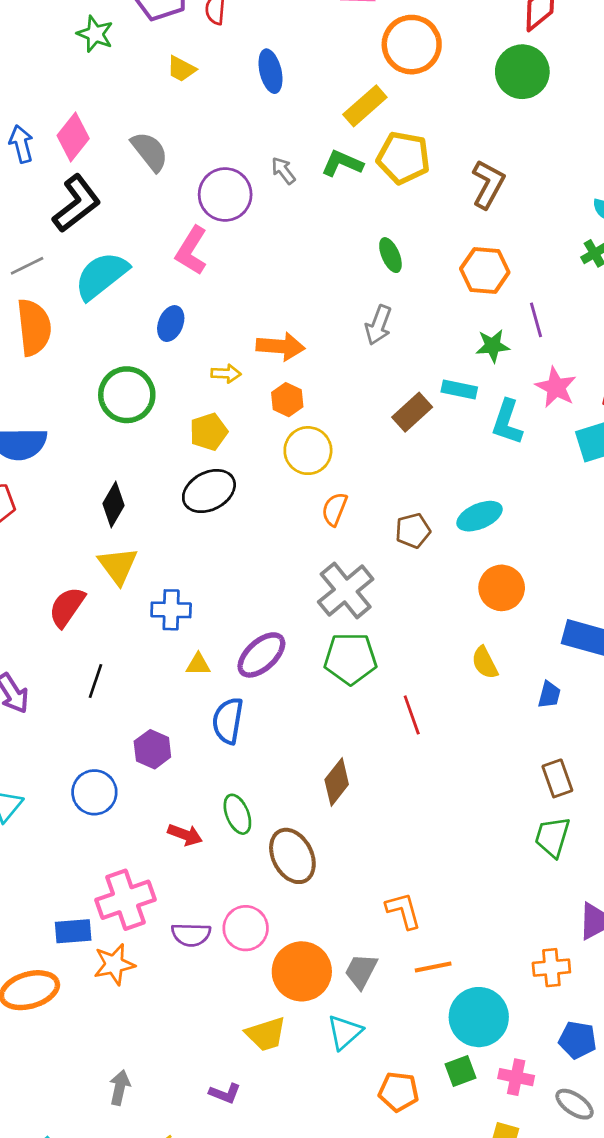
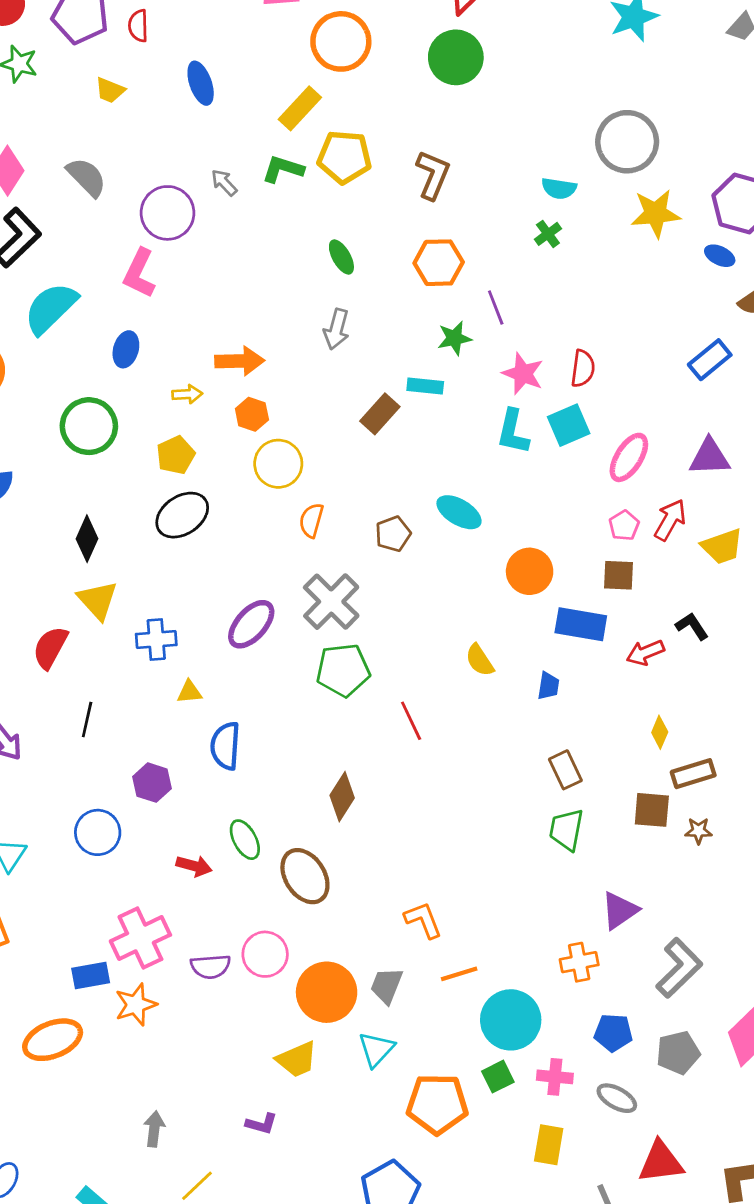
cyan L-shape: (507, 422) -> (513, 432), moved
cyan ellipse: (480, 516) -> (459, 512), turned 60
orange circle: (502, 588) -> (530, 571), moved
purple ellipse: (261, 655) -> (251, 624), moved
orange pentagon: (399, 1092) -> (437, 1104), size x1.5

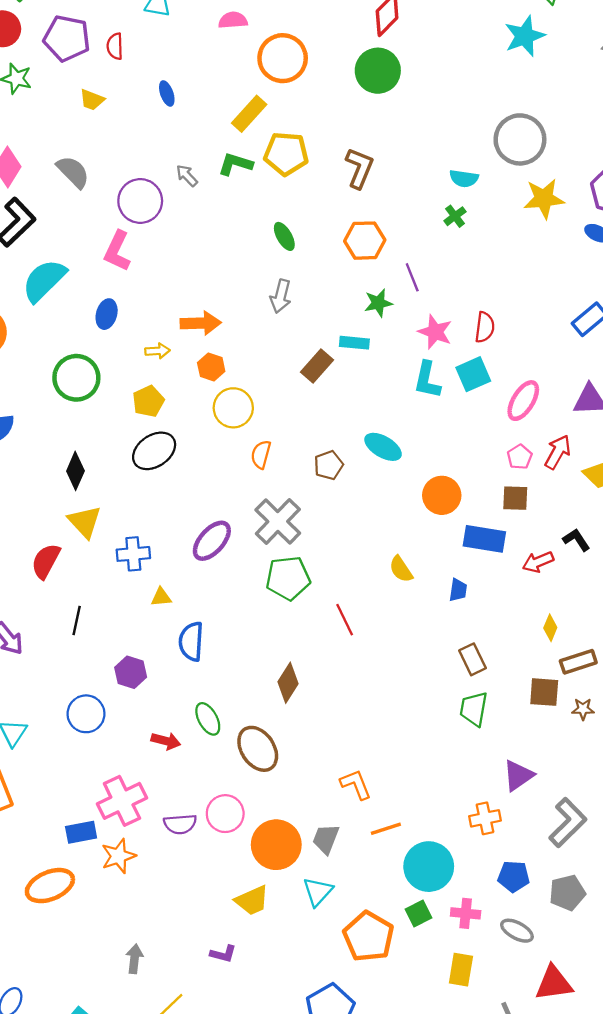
blue ellipse: (201, 83) -> (167, 93), size x0.7
orange pentagon: (437, 1104) -> (368, 936), turned 30

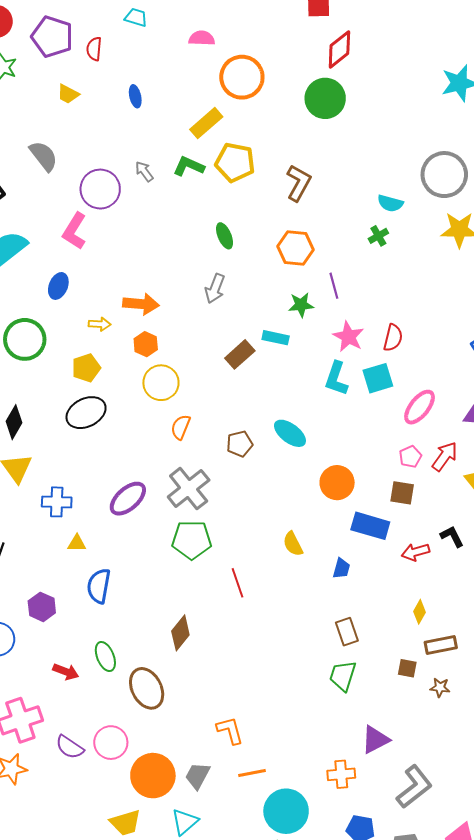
brown square: (544, 692) -> (407, 668), size x0.7
purple semicircle: (180, 824) -> (70, 747), turned 32

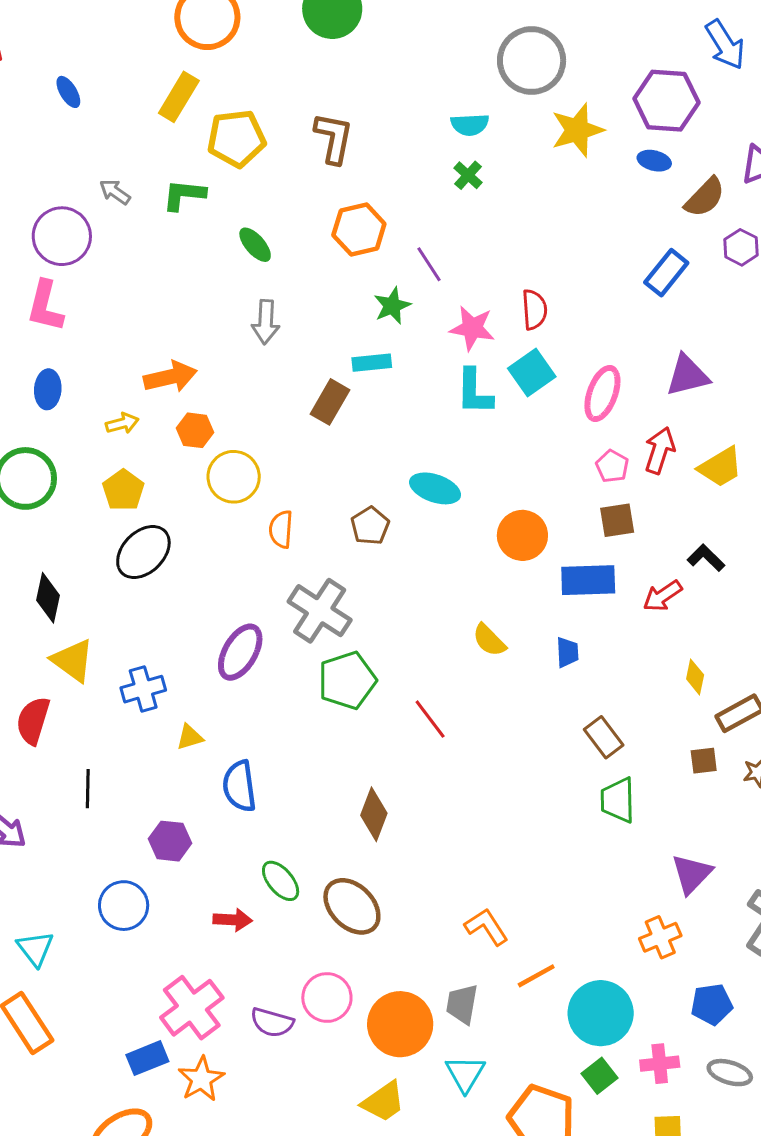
green L-shape: (189, 166) -> (184, 195), moved

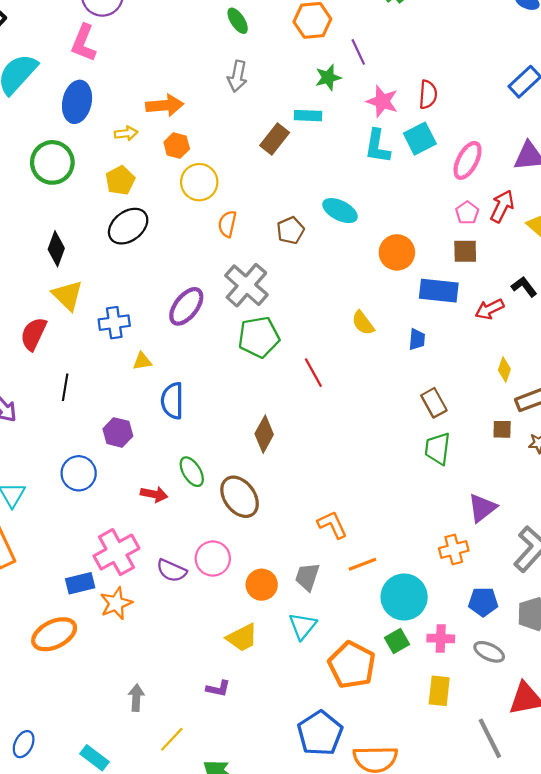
blue ellipse: (48, 389) -> (77, 102), size x1.5
orange circle: (400, 1024) -> (262, 585), size x0.7

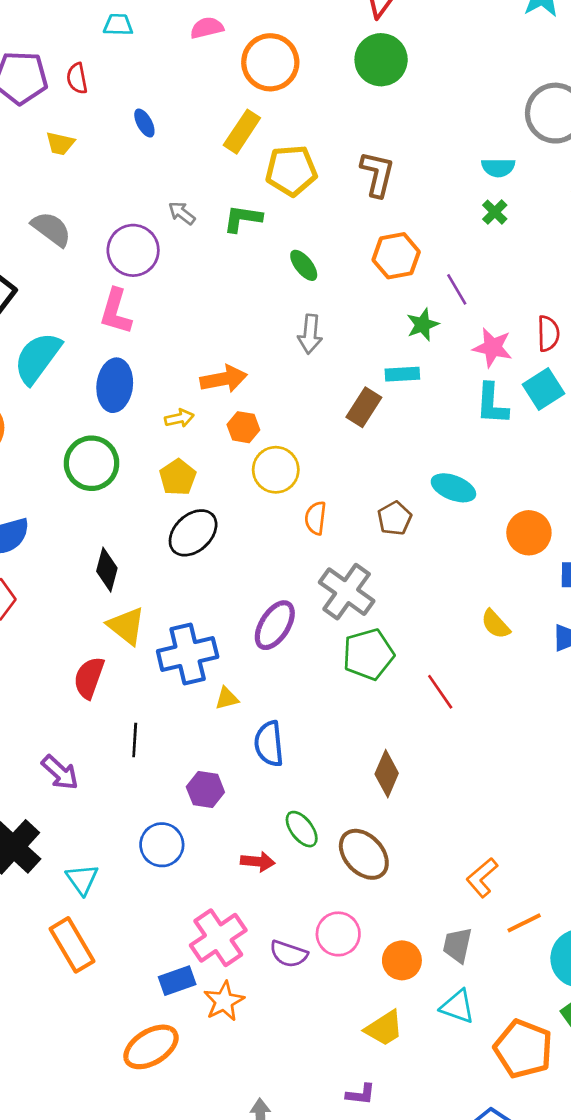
blue cross: (114, 323) -> (188, 654), size x1.5
orange L-shape: (332, 525) -> (482, 878), turned -100
cyan triangle: (303, 626) -> (458, 1007), turned -44

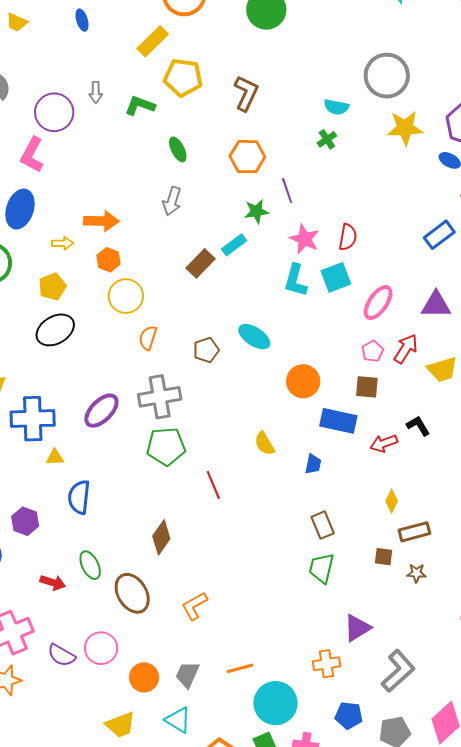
gray arrow: (182, 213) -> (96, 92), turned -140
cyan rectangle: (402, 374) -> (234, 245), turned -45
gray cross: (347, 592) -> (160, 397), turned 33
orange L-shape: (482, 878) -> (194, 606), moved

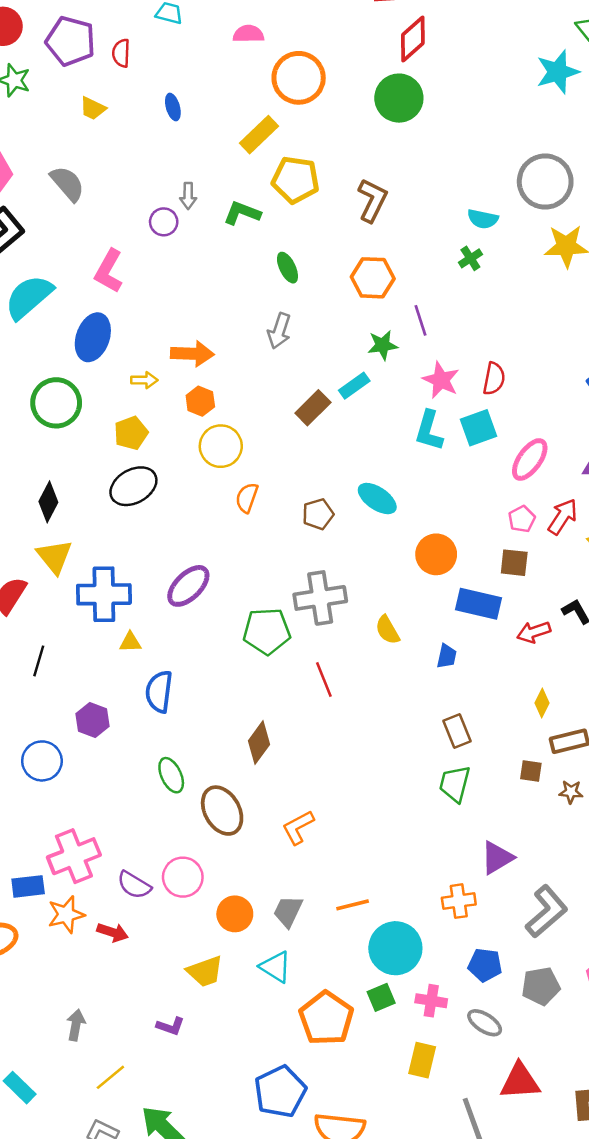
purple circle: (54, 112) -> (164, 222), moved, size x0.6
gray cross: (160, 397) -> (320, 598), moved
red arrow: (53, 582) -> (113, 932), moved

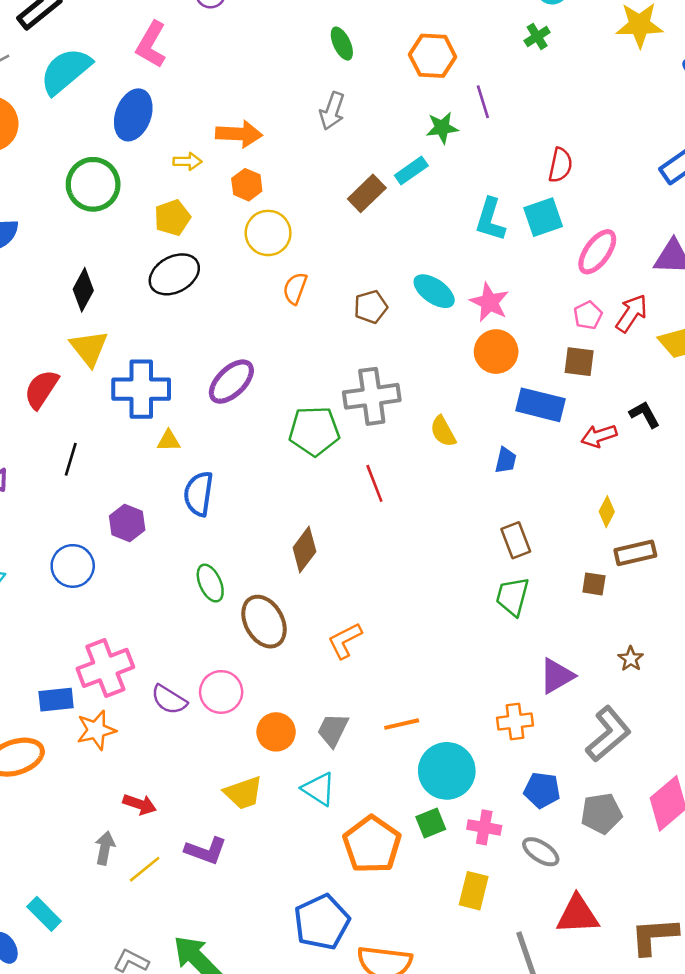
pink star: (441, 380) -> (489, 302), moved
brown star: (571, 792) -> (631, 659), moved, turned 30
red arrow: (113, 932) -> (140, 804), moved
purple L-shape: (170, 1026) -> (206, 851), size x1.4
yellow line: (110, 1077) -> (145, 869), moved

